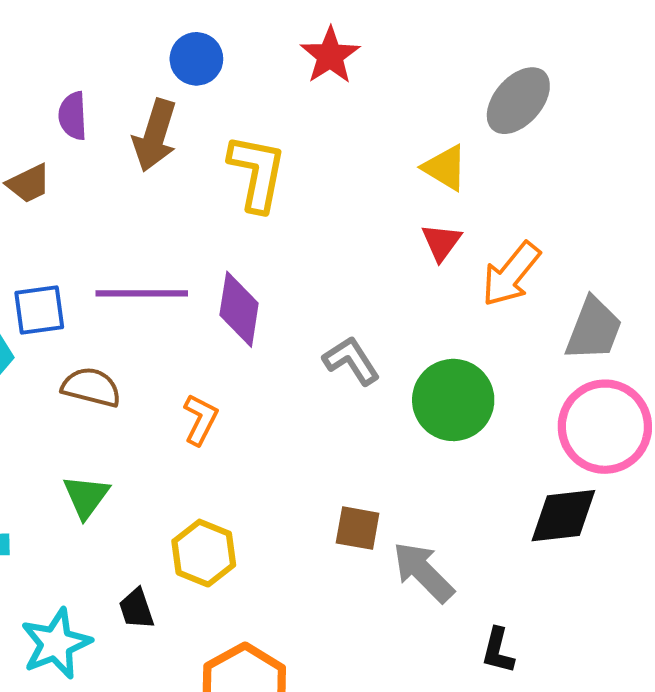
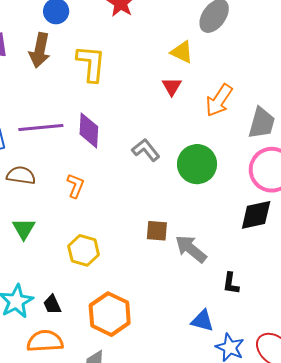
red triangle: (441, 242) -> (172, 86), moved
black trapezoid: (136, 609) -> (52, 305), moved

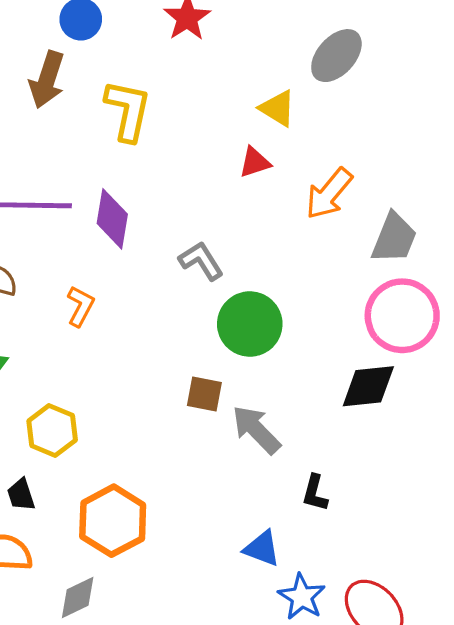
red triangle: (172, 86) -> (255, 162), turned 35
green circle: (197, 164) -> (250, 324), moved
yellow hexagon: (84, 250) -> (52, 431), moved

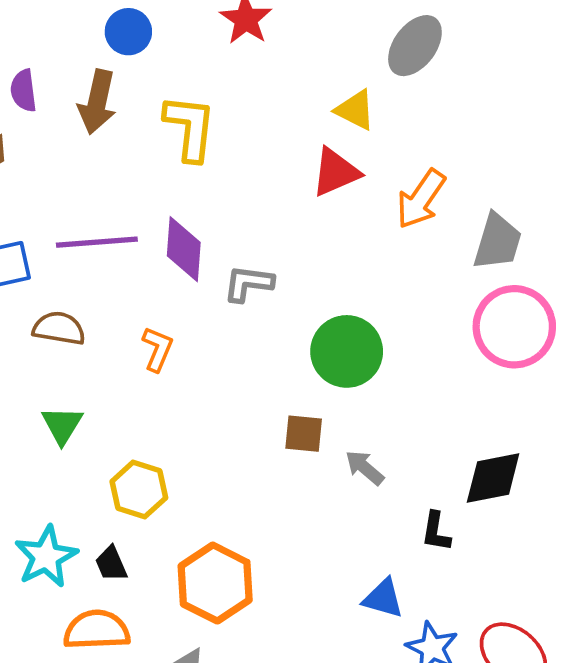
red triangle: (255, 162) -> (336, 172), size x1.4
gray L-shape: (201, 261) -> (248, 283), moved, turned -45
black diamond: (368, 386) -> (493, 478), moved
gray arrow: (256, 430) -> (365, 468), size x0.7

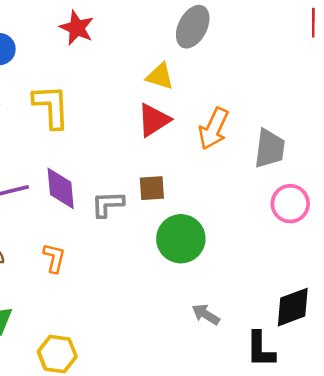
pink circle: (514, 327) -> (290, 204), size x0.7
brown square: (304, 434) -> (152, 188), moved
black L-shape: (436, 532) -> (260, 349), size x1.4

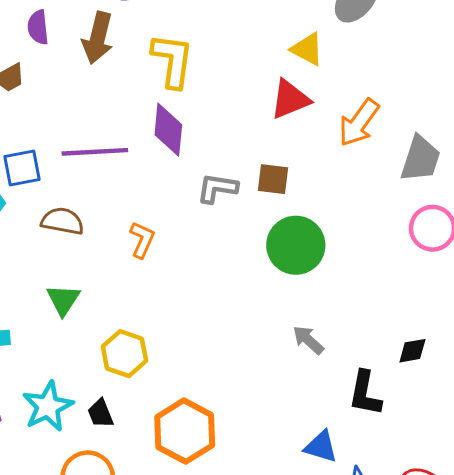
purple diamond: (61, 188) -> (168, 130), moved
black diamond: (293, 307) -> (412, 351), size x0.6

